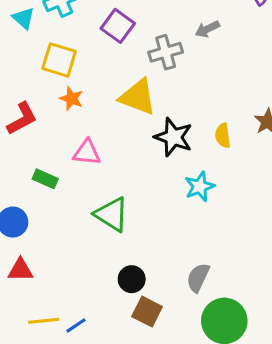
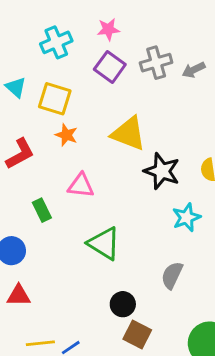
cyan triangle: (24, 18) -> (16, 87), moved
gray cross: (166, 52) -> (156, 63), moved
green rectangle: (45, 179) -> (42, 210), turned 40
gray semicircle: (198, 278) -> (172, 275), moved

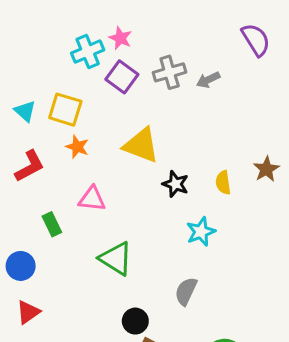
pink star: (108, 29) -> (120, 38), turned 30
cyan cross: (56, 42) -> (88, 52), moved
cyan triangle: (16, 87) -> (25, 111), moved
black star: (162, 171) -> (175, 184), size x0.7
red triangle: (19, 296) -> (28, 312), turned -35

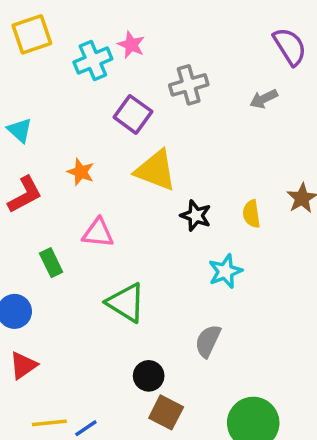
purple square: (122, 77) -> (133, 114), moved
gray arrow: (208, 80) -> (264, 99), moved
yellow square: (65, 110) -> (32, 34), moved, turned -36

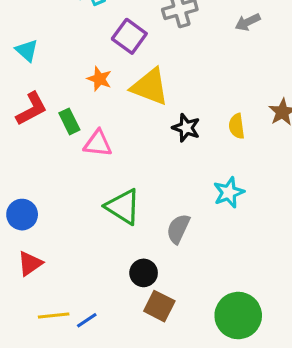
orange star: (81, 172) -> (99, 79), moved
green rectangle: (51, 263) -> (69, 121), moved
cyan star: (225, 271) -> (229, 192), moved
gray semicircle: (208, 341) -> (178, 229), moved

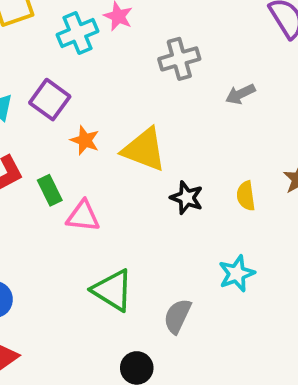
gray arrow: (248, 22) -> (240, 94), moved
purple square: (129, 36) -> (50, 100), moved

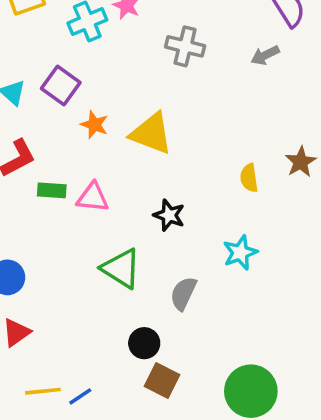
gray cross: (179, 59) -> (185, 46), turned 30
gray arrow: (240, 94) -> (265, 55), moved
green rectangle: (50, 190) -> (52, 190), moved, turned -60
black star: (187, 198) -> (169, 215), moved

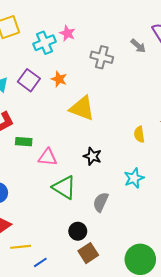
gray arrow: (265, 55) -> (138, 46), moved, turned -112
orange star: (94, 125) -> (59, 79), moved
pink triangle: (93, 197) -> (48, 157), moved
brown square: (162, 380) -> (88, 253), turned 30
yellow line: (43, 391) -> (21, 247), moved

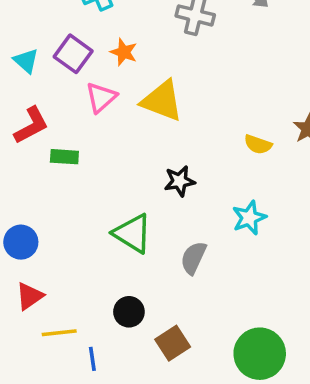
yellow semicircle: (139, 134) -> (258, 144), turned -63
black star: (92, 156) -> (179, 181), turned -30
pink triangle: (48, 157) -> (101, 97), moved, turned -48
black circle: (78, 231) -> (129, 312), moved
blue line: (40, 262) -> (92, 359), turned -64

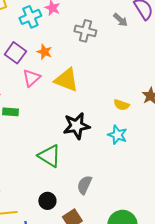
black star: (179, 181) -> (76, 126), size x1.5
cyan star: (249, 218) -> (117, 135), moved, turned -30
gray semicircle: (193, 258) -> (84, 185), moved

